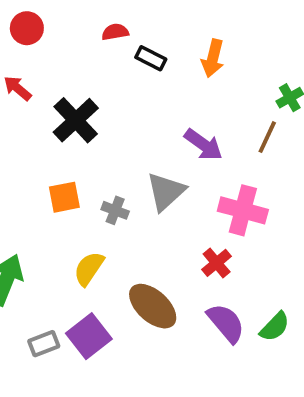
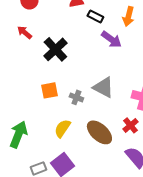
purple arrow: (203, 145) -> (111, 39), moved
gray triangle: (166, 192) -> (103, 87), turned -50
brown ellipse: (153, 306) -> (99, 132), moved

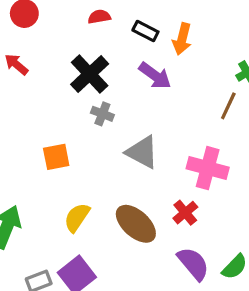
black rectangle: (95, 16) -> (145, 31), moved
black cross: (55, 49) -> (90, 74), moved
gray cross: (76, 97) -> (102, 114), moved

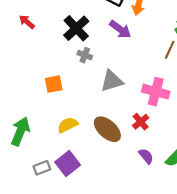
gray triangle: (142, 152) -> (112, 81), turned -45
yellow semicircle: (77, 217) -> (68, 125), turned 30
purple semicircle: (193, 264) -> (146, 156), size x0.7

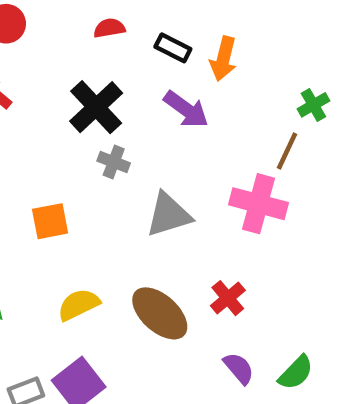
pink cross: (156, 92) -> (259, 204), moved

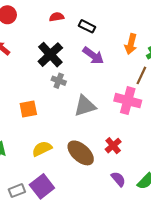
orange arrow: (223, 59) -> (131, 44), moved

